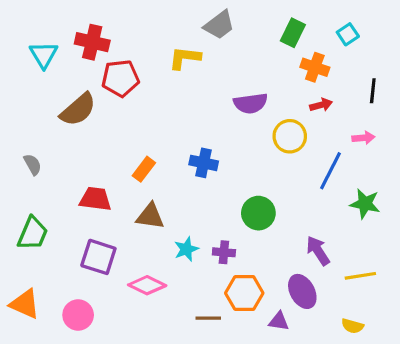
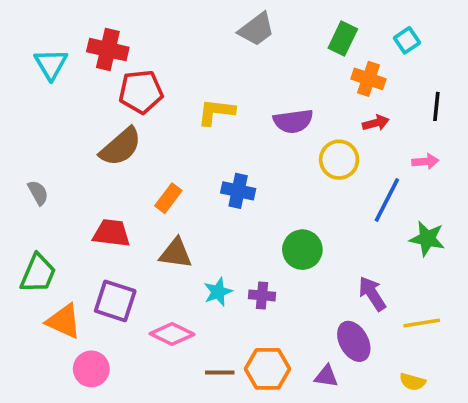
yellow L-shape: (185, 58) -> (216, 112), moved
brown semicircle: (78, 110) -> (121, 147), moved
orange hexagon: (244, 293) -> (267, 369), moved
orange triangle: (25, 304) -> (64, 321), moved
brown line: (208, 318) -> (220, 373), moved

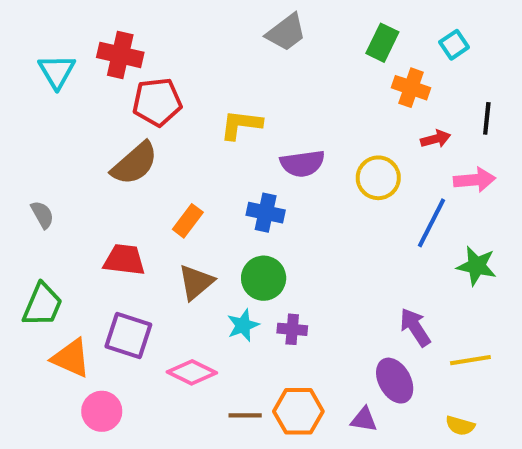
purple semicircle: (293, 121) -> (302, 163), moved
red arrow: (376, 123) -> (436, 139), moved
pink arrow: (425, 161) -> (475, 180), size x1.4
green circle: (302, 250) -> (264, 278), moved
brown triangle: (176, 253) -> (196, 282), turned -48

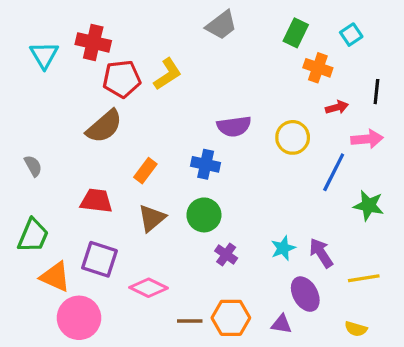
yellow L-shape: (241, 125) -> (168, 74), moved, turned 140
cyan star: (243, 325) -> (283, 248), moved
purple cross: (292, 329) -> (226, 255), turned 30
pink circle: (102, 411) -> (79, 318), size x1.4

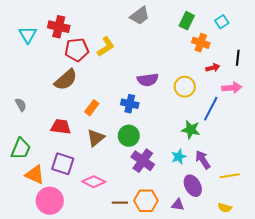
green star: (369, 205) -> (191, 130), moved
purple cross: (226, 255) -> (143, 161), size x1.6

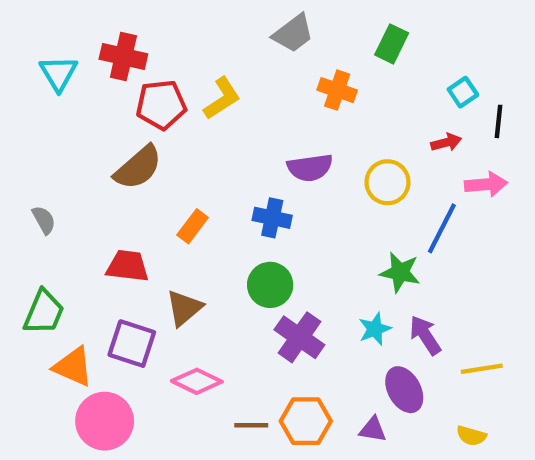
cyan square: (222, 22) -> (463, 92), moved
orange cross: (201, 43) -> (337, 90), moved
brown triangle: (96, 138) -> (184, 308), moved

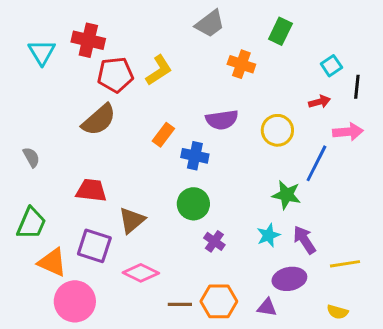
orange rectangle: (193, 226) -> (163, 135), moved
purple cross: (299, 337) -> (214, 241), size x0.6
purple ellipse: (404, 390) -> (289, 279), turned -72

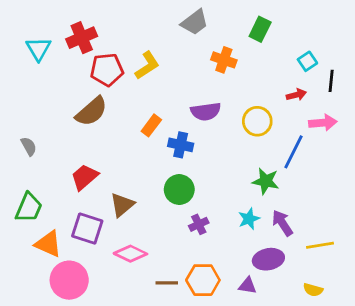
red cross: (88, 40) -> (82, 38), turned -36
red trapezoid: (91, 190) -> (84, 177), turned -48
purple cross: (214, 241) -> (199, 224), turned 30

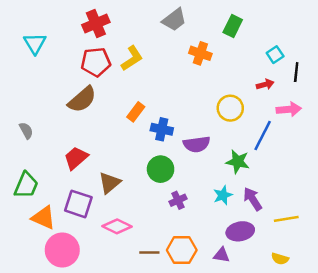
red cross: (82, 38) -> (96, 23), moved
purple semicircle: (206, 111) -> (197, 144), moved

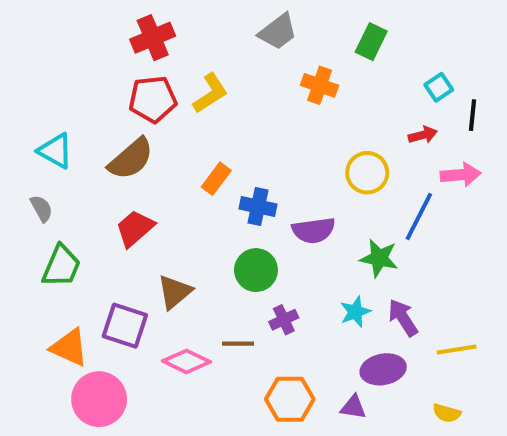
cyan triangle: (35, 43) -> (55, 151), moved, turned -30
red trapezoid: (76, 158) -> (135, 228), moved
green trapezoid: (26, 185) -> (61, 266), moved
brown line: (149, 252) -> (238, 344), moved

